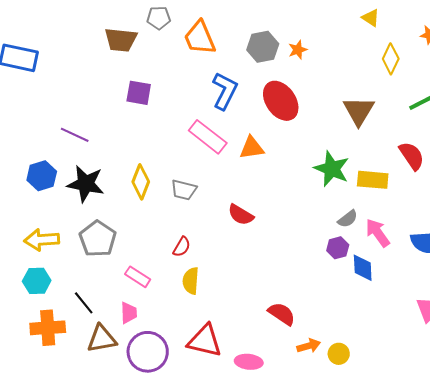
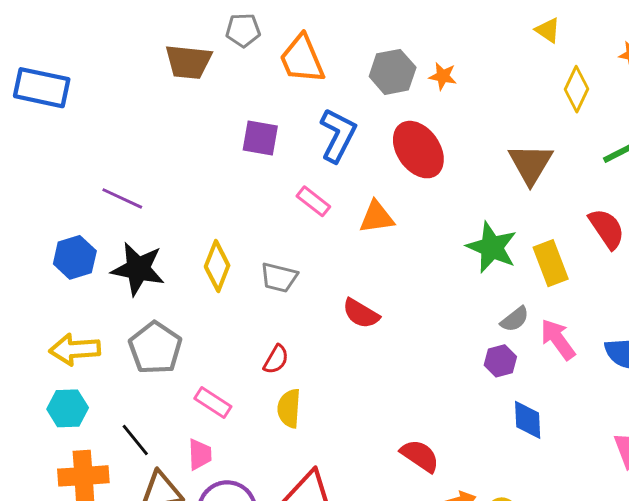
orange star: (298, 50) -> (443, 76), turned 30
purple square: (139, 93) -> (260, 138), moved
pink rectangle: (208, 137) -> (313, 201), size x0.6
yellow rectangle: (373, 180) -> (551, 263), turned 64
blue diamond: (363, 268) -> (528, 420), moved

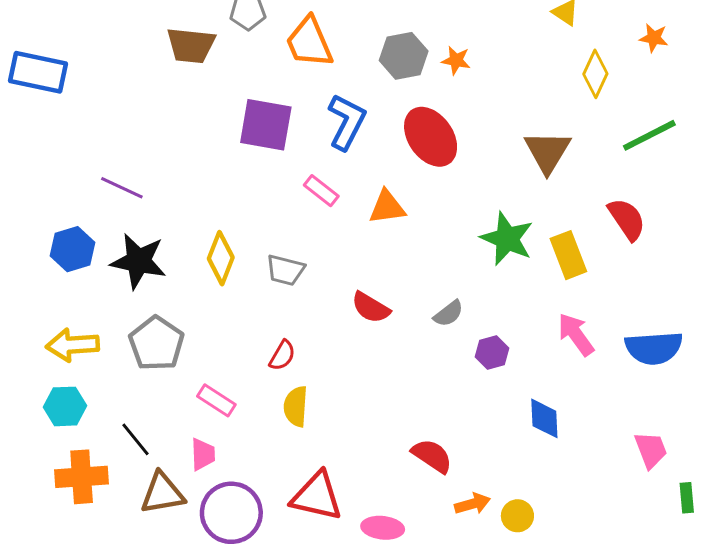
purple square: (260, 138) -> (266, 125), size x1.4
gray semicircle: (515, 319) -> (449, 314), moved
purple hexagon: (500, 361) -> (492, 352), moved

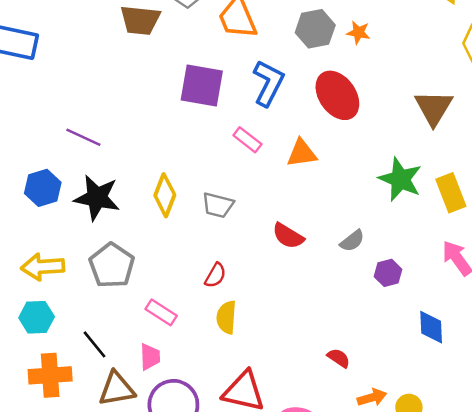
red semicircle: (432, 456) -> (339, 358), size x0.7

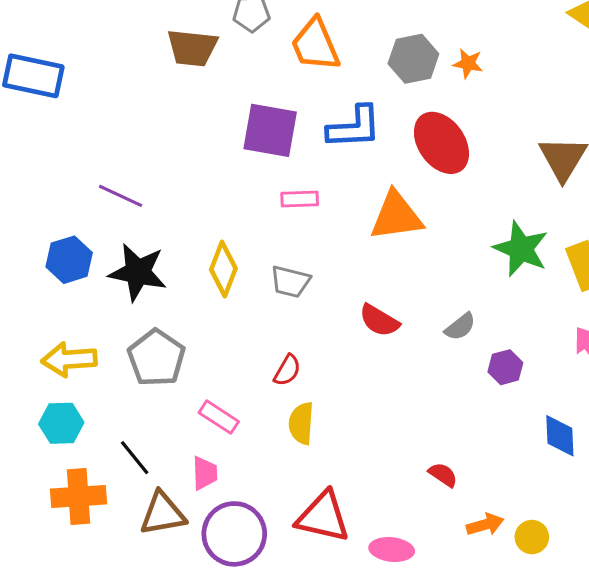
blue L-shape: (268, 83) -> (354, 127), turned 60
pink rectangle: (247, 140) -> (300, 199), moved, turned -40
orange triangle: (302, 153) -> (396, 216), size x1.4

